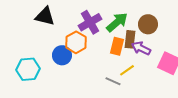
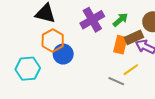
green arrow: (117, 22) -> (120, 20), size x0.7
brown rectangle: (130, 39) -> (134, 37), turned 60
orange hexagon: (76, 42) -> (53, 41), moved

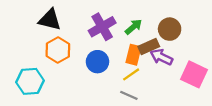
blue circle: (63, 54) -> (97, 62), moved
yellow line: (131, 70) -> (131, 74), moved

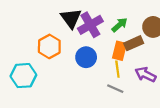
black triangle: (50, 20) -> (71, 18), moved, turned 40
purple arrow: (161, 57) -> (146, 75), moved
yellow line: (131, 74) -> (117, 69), turned -63

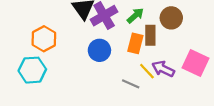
brown rectangle: (134, 43) -> (150, 35), turned -66
orange hexagon: (49, 46) -> (44, 39), moved
yellow line: (117, 69) -> (147, 71), moved, turned -35

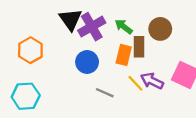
green arrow: (135, 16) -> (124, 27), turned -102
cyan hexagon: (32, 70) -> (26, 96), moved
gray line: (131, 84) -> (105, 93), moved

